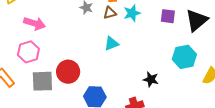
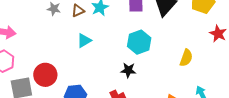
cyan hexagon: (184, 57) -> (139, 42), moved

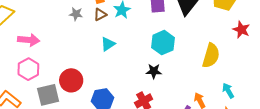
yellow semicircle: (186, 58) -> (211, 56), size x1.4

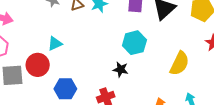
cyan triangle: (108, 44) -> (55, 44), moved

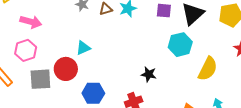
cyan hexagon: (134, 43) -> (180, 45), moved

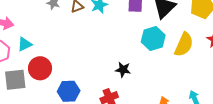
cyan triangle: (83, 48) -> (25, 44), moved
yellow semicircle: (208, 69) -> (184, 45), moved

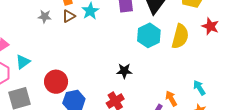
red circle: (40, 68) -> (56, 82), moved

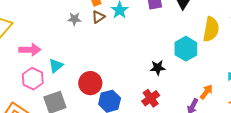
cyan hexagon: (149, 35) -> (186, 49), moved
orange arrow: (171, 99) -> (206, 92), turned 70

